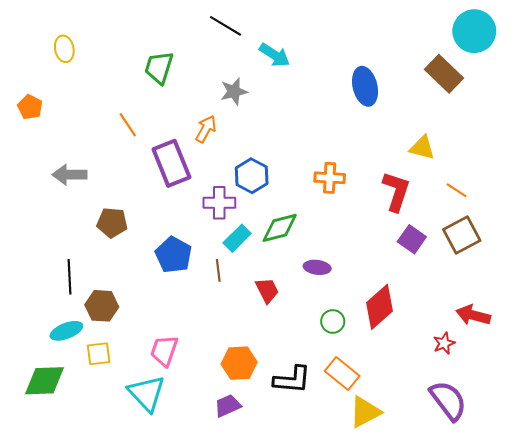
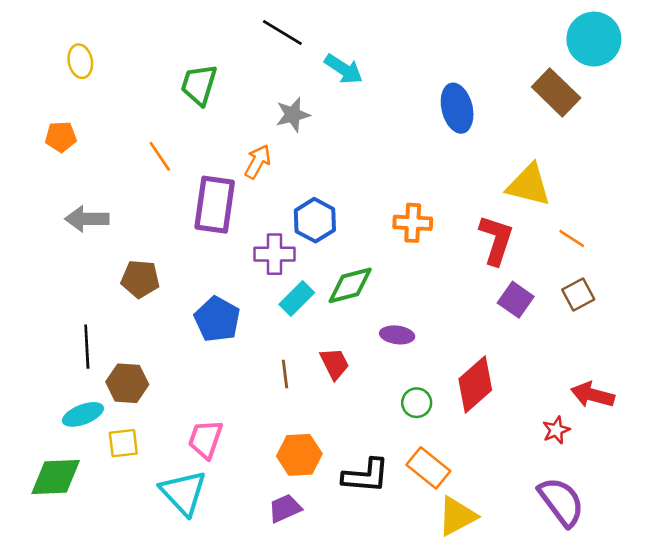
orange pentagon: (30, 107) -> (61, 137), moved, turned -30
yellow triangle: (422, 148) -> (529, 185), size x1.4
purple rectangle: (171, 163) -> (215, 205), turned 30
brown square: (462, 235) -> (578, 295), size x0.7
brown line: (218, 270) -> (285, 374), moved

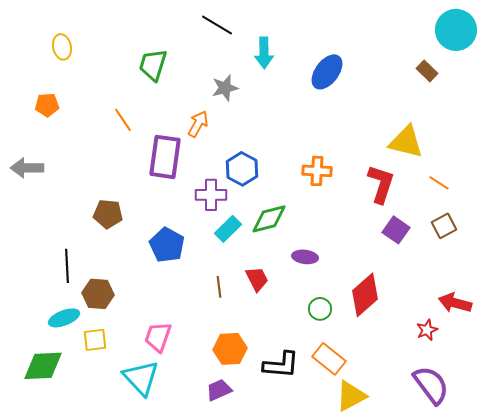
cyan arrow: (344, 69) -> (264, 53), turned 56
brown rectangle: (556, 92) -> (427, 71), size x0.6
blue ellipse: (457, 108) -> (327, 72), moved, turned 51
gray arrow: (87, 219) -> (27, 168), moved

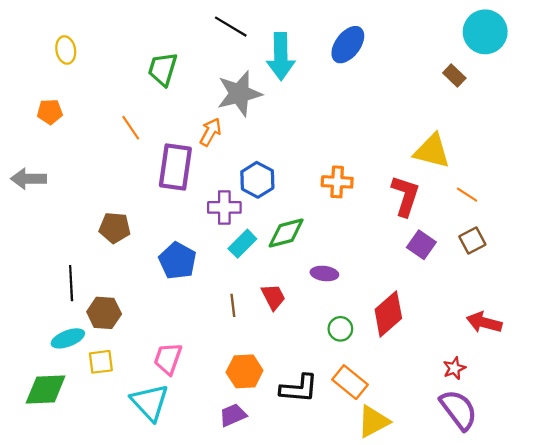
cyan arrow: (264, 53) -> (281, 56), size x1.4
blue ellipse: (327, 72) -> (348, 45), moved
gray star: (225, 88) -> (239, 94), size x1.6
red star: (427, 330) -> (454, 368), moved

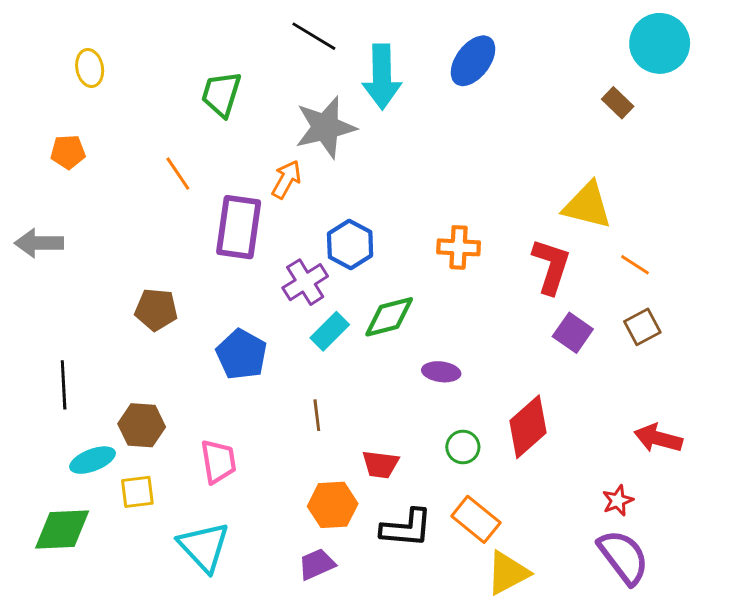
purple cross: (224, 207) -> (305, 282), turned -32
black line: (71, 283) -> (64, 385), moved
red trapezoid: (273, 297) -> (380, 464), moved, turned 124
pink trapezoid: (168, 359) -> (218, 461), moved, turned 152

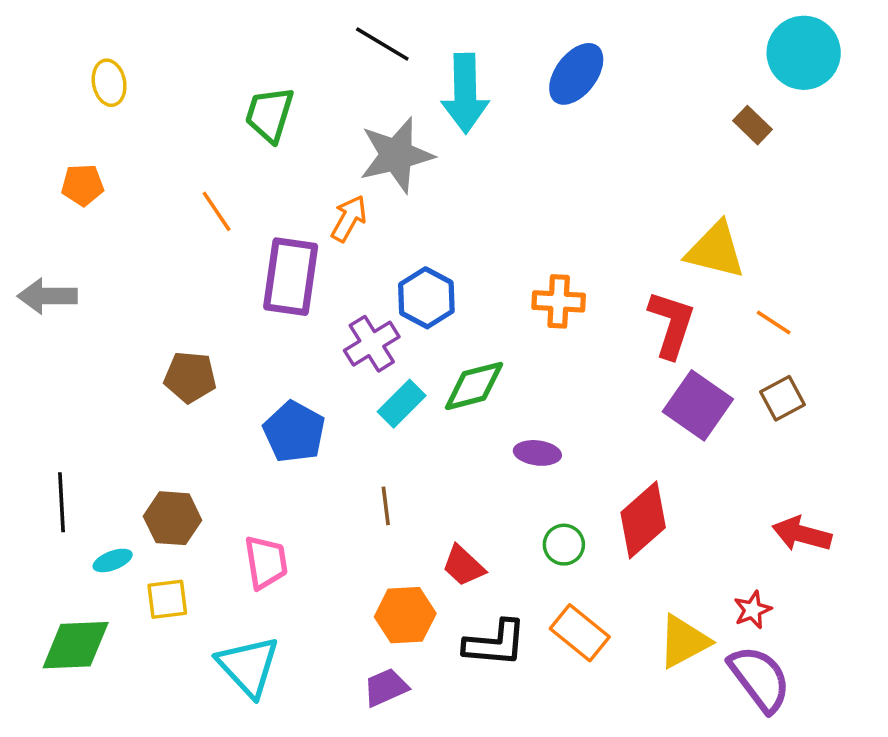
purple square: (573, 333) -> (698, 405), size x1.4
black line: (64, 385) -> (61, 502), moved
cyan ellipse: (93, 460) -> (113, 560), size x0.7
red trapezoid: (380, 464) -> (463, 566), turned 36
yellow triangle: (508, 573) -> (684, 642), moved

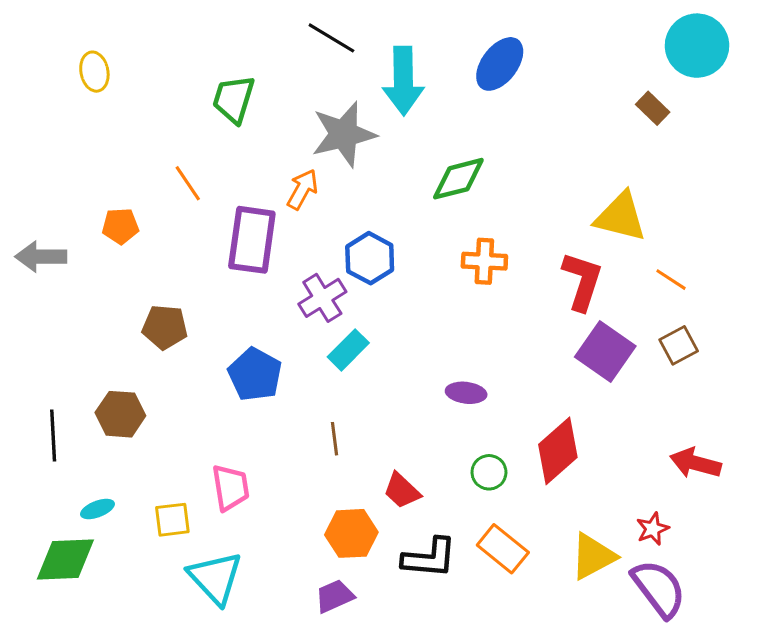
orange pentagon: (83, 185) -> (120, 226), moved
green diamond: (474, 386) -> (458, 179), moved
brown hexagon: (173, 518) -> (120, 414), moved
cyan ellipse: (113, 560) -> (97, 509), moved
yellow square: (167, 599) -> (172, 520), moved

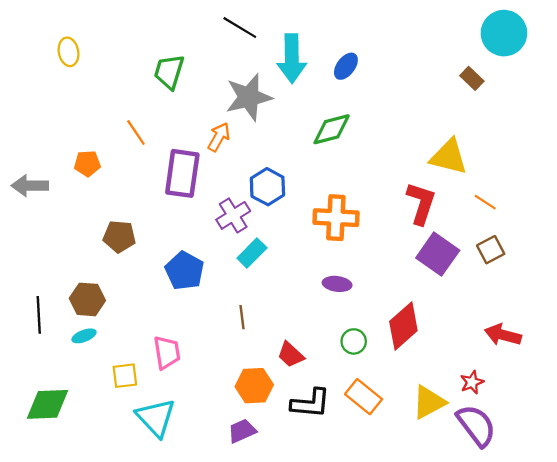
blue ellipse: (500, 64) -> (346, 66), moved, size x0.7
orange cross: (484, 261) -> (336, 218), moved, size x1.4
cyan ellipse: (97, 509) -> (84, 336), moved

